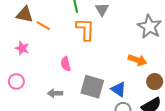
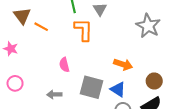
brown triangle: (25, 15) -> (22, 16), turned 42
pink star: (22, 48) -> (11, 49), moved
orange arrow: (137, 60) -> (123, 64), moved

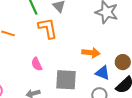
blue triangle: (118, 89) -> (103, 73), moved

